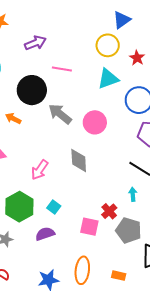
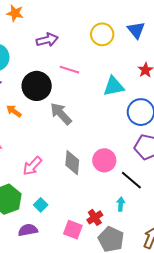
blue triangle: (122, 20) -> (136, 30), turned -42
yellow circle: (108, 45) -> (102, 34), moved
pink circle: (95, 122) -> (104, 160), moved

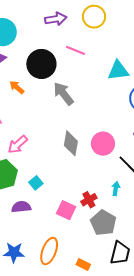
yellow circle: (102, 34) -> (94, 17), moved
pink arrow: (32, 166) -> (18, 144), moved

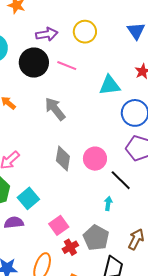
black circle: (41, 64) -> (34, 63), moved
cyan square: (36, 183) -> (28, 198), size x1.5
red cross: (89, 200) -> (70, 247), moved
pink square: (66, 210) -> (59, 225), turned 30

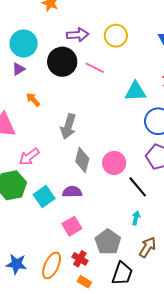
gray arrow: (55, 109) -> (68, 126), moved, turned -130
cyan arrow: (108, 203) -> (136, 218), moved
purple semicircle: (14, 223) -> (72, 192), moved
red cross: (70, 247) -> (80, 259), moved, turned -35

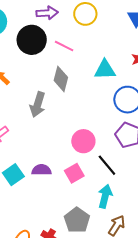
gray diamond: (82, 160) -> (61, 79), moved
cyan arrow: (136, 218) -> (105, 196), size x1.6
pink square: (72, 226) -> (74, 173), moved

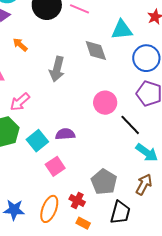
gray diamond: (61, 79) -> (96, 51), moved, turned -30
pink square: (74, 173) -> (55, 166), moved
cyan arrow: (105, 196) -> (147, 153), moved, turned 115

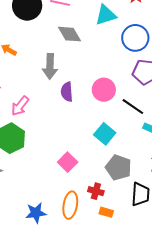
gray diamond: (96, 51) -> (69, 34), moved
purple semicircle: (65, 134) -> (67, 92), moved, turned -78
cyan square: (37, 141) -> (105, 134), moved

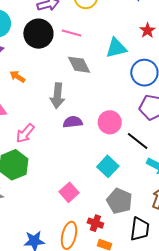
purple semicircle: (67, 92) -> (73, 122), turned 84

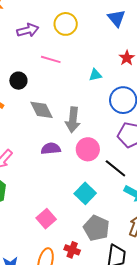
black circle: (38, 34) -> (18, 81), moved, size x0.6
cyan triangle: (116, 48) -> (95, 75), size x0.6
gray diamond: (79, 65) -> (41, 110), moved
gray arrow: (57, 96) -> (73, 120), moved

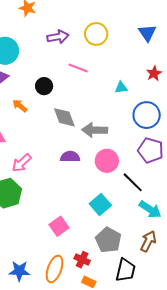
gray arrow: (73, 120) -> (95, 130), turned 80

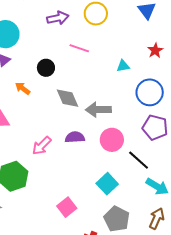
pink arrow: (22, 163) -> (42, 146), moved

